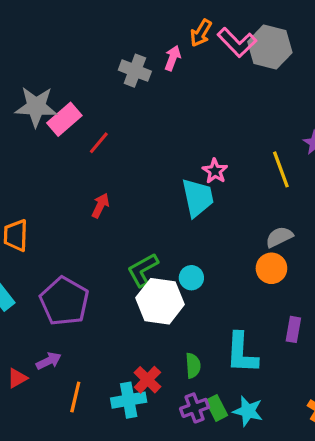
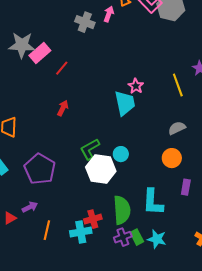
orange circle: (271, 268) -> (172, 158), moved
green semicircle: (193, 366) -> (122, 210), size x1.8
red cross: (147, 380) -> (93, 219), turned 30

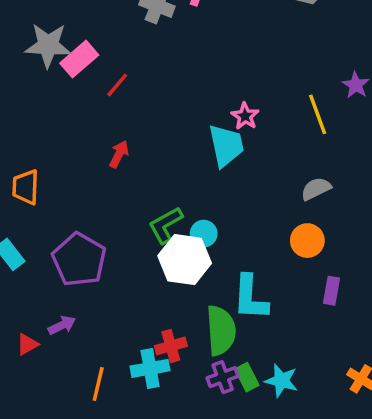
cyan circle: (121, 154) -> (204, 234), moved
cyan L-shape: (153, 202) -> (250, 298), moved
orange line: (47, 230) -> (98, 384), moved

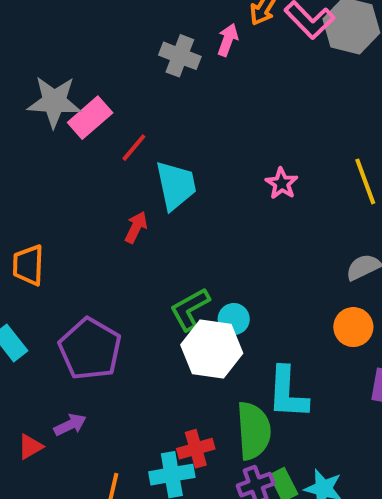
cyan trapezoid: (226, 145) -> (176, 185), moved

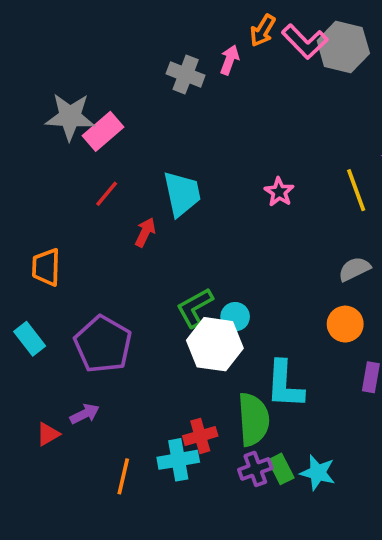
red line: (134, 148) -> (107, 194), moved

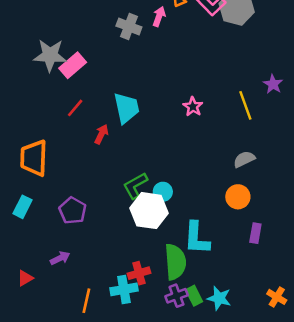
orange trapezoid: (46, 267) -> (34, 158), size x1.4
cyan rectangle: (30, 339) -> (23, 207), turned 65
purple pentagon: (103, 344) -> (73, 211), size x0.7
red triangle: (48, 434) -> (25, 278), moved

